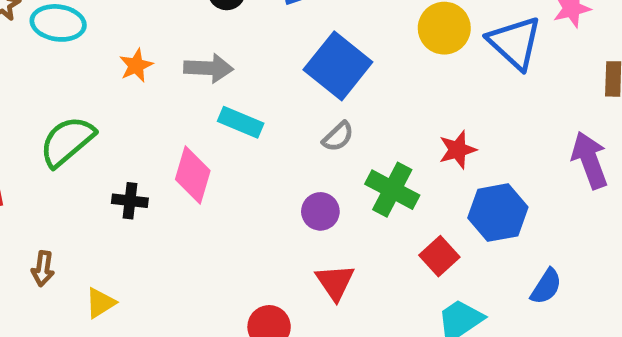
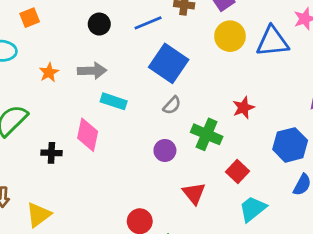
blue triangle: (515, 43) -> (272, 42), turned -44
blue hexagon: (498, 213) -> (290, 145), moved
red triangle: (335, 282) -> (194, 193), moved
yellow triangle: (100, 303) -> (39, 215), size x1.4

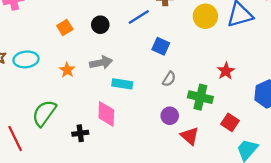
orange square: (30, 18) -> (65, 28), moved
blue square: (169, 63) -> (161, 46), size x0.6
red triangle: (194, 193) -> (190, 136), moved

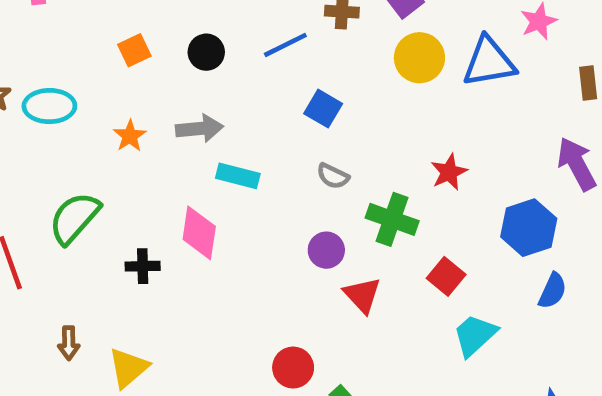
gray semicircle: (169, 79) -> (333, 176), turned 77

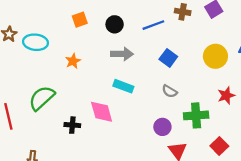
yellow circle: (419, 58) -> (215, 56), moved
gray arrow: (200, 129) -> (122, 54), moved
green cross: (392, 219) -> (196, 115), turned -30
pink diamond: (199, 233) -> (102, 112), turned -30

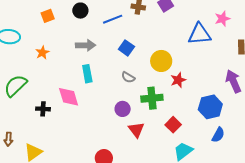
black circle: (115, 24) -> (80, 11), moved
yellow circle: (215, 56) -> (161, 61), moved
cyan rectangle: (123, 86) -> (87, 74), turned 60

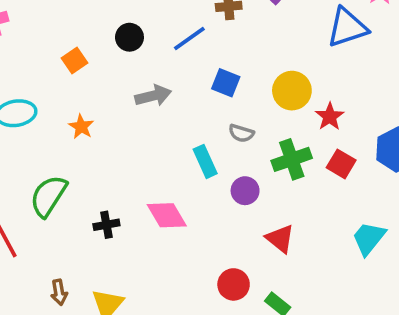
cyan rectangle: (87, 74) -> (205, 161), moved
pink diamond: (69, 97) -> (167, 215), moved
red square: (173, 125) -> (341, 164), moved
red triangle: (136, 130) -> (280, 239), moved

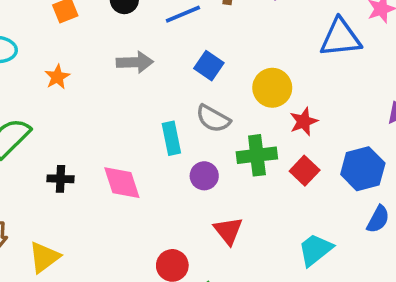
gray semicircle: (241, 133) -> (213, 119), size x1.4

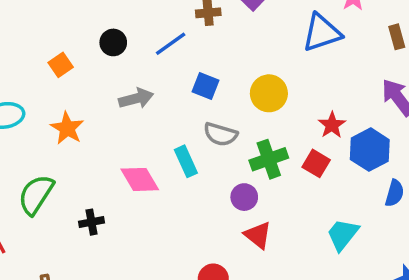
orange star: (57, 77) -> (67, 128), size x1.4
red star: (304, 122) -> (332, 125), moved
purple circle: (204, 176) -> (244, 197), moved
pink diamond: (122, 183) -> (140, 179), moved

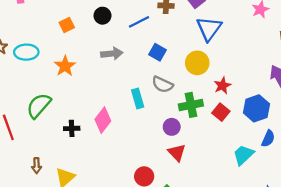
blue triangle: (322, 33) -> (209, 29), moved, turned -44
red star: (332, 125) -> (222, 86), moved
pink diamond: (140, 179) -> (103, 120), moved, turned 60
cyan trapezoid: (343, 235) -> (243, 155), moved

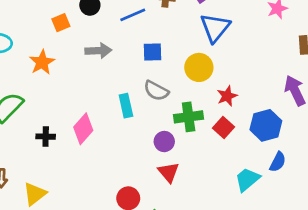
orange square: (67, 25) -> (61, 23), moved
blue square: (157, 52) -> (152, 52), turned -35

